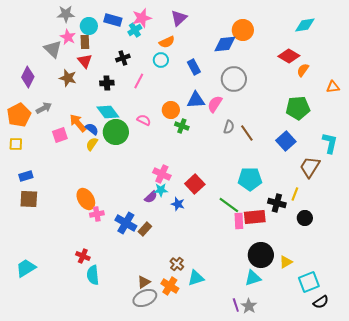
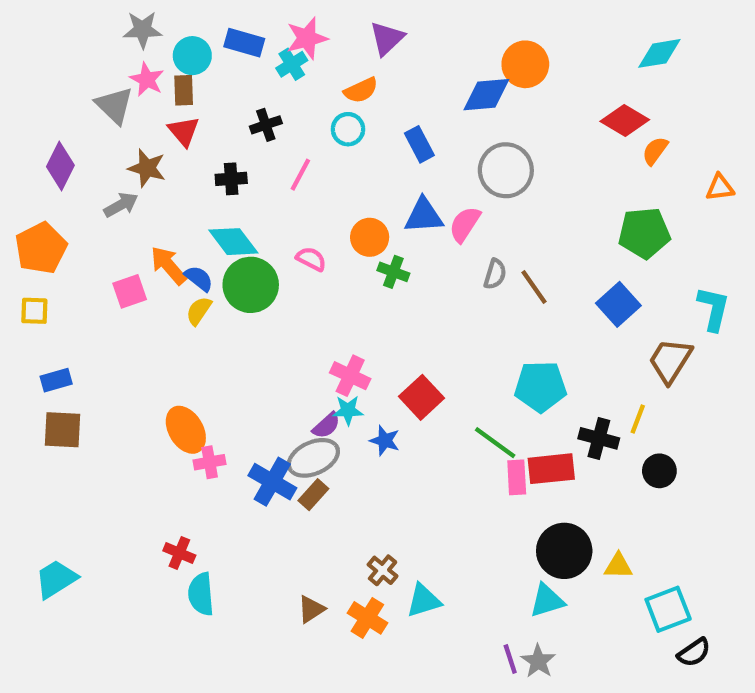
gray arrow: (44, 108) -> (121, 205), moved
yellow triangle: (286, 262) -> (618, 566), turned 32
gray ellipse: (145, 298) -> (313, 458), moved

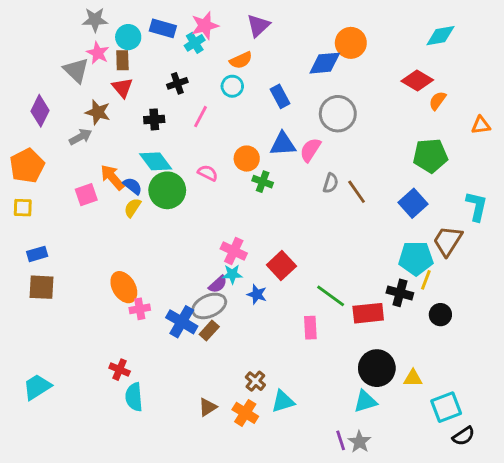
cyan pentagon: (540, 387) -> (416, 258), moved
pink rectangle: (517, 477) -> (310, 328), moved

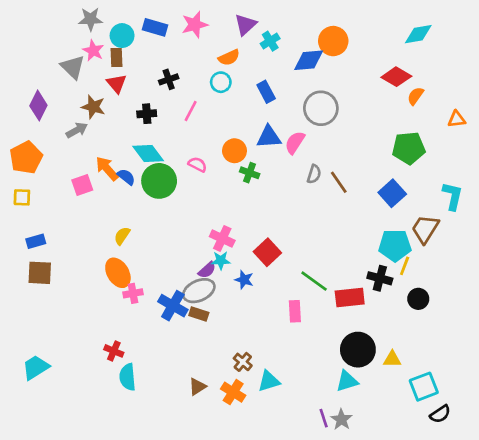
cyan cross: (195, 43) -> (270, 41), moved
yellow semicircle: (133, 208) -> (122, 236), moved
brown rectangle: (209, 331) -> (199, 314), turned 66

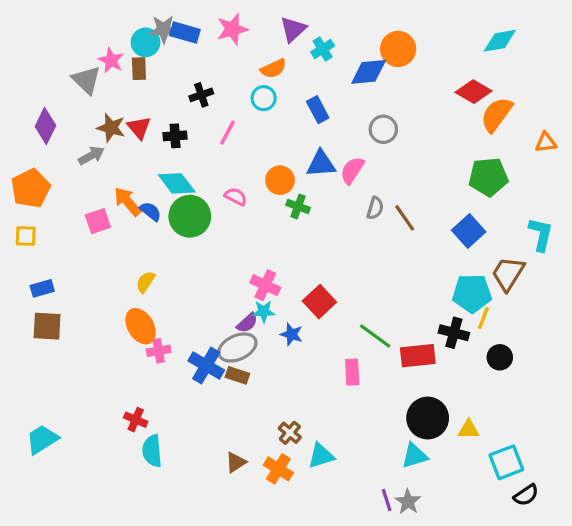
gray star: (91, 19) -> (164, 29), moved
red triangle: (117, 84) -> (139, 128), moved
orange semicircle: (416, 96) -> (497, 115), size x1.6
gray circle: (321, 108) -> (383, 129), size x0.7

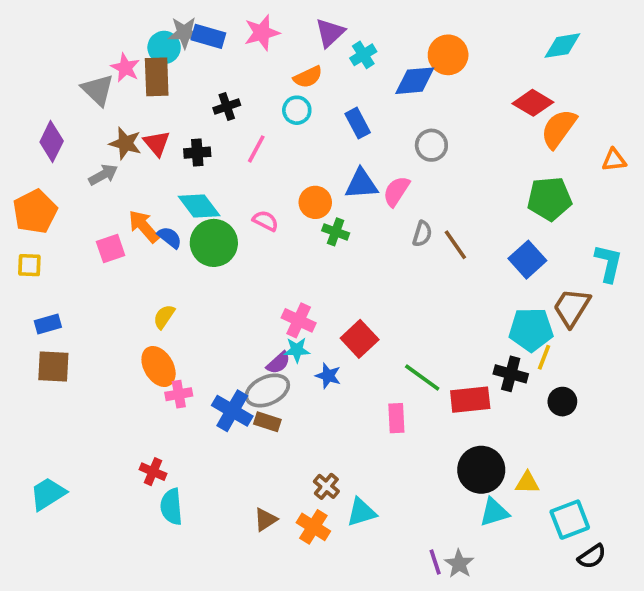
brown rectangle: (139, 69) -> (157, 77), size x1.5
cyan triangle: (415, 456) -> (494, 512), moved

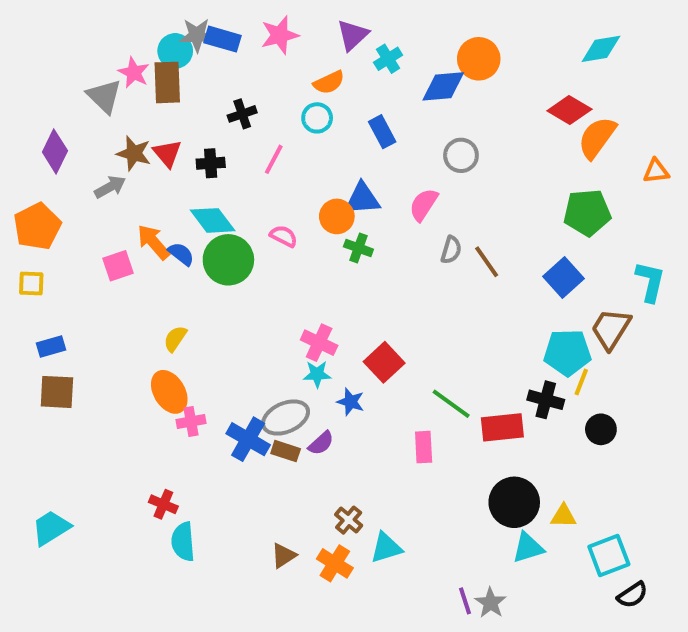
blue triangle: (361, 184) -> (362, 199), moved
purple semicircle: (278, 363) -> (321, 443), moved

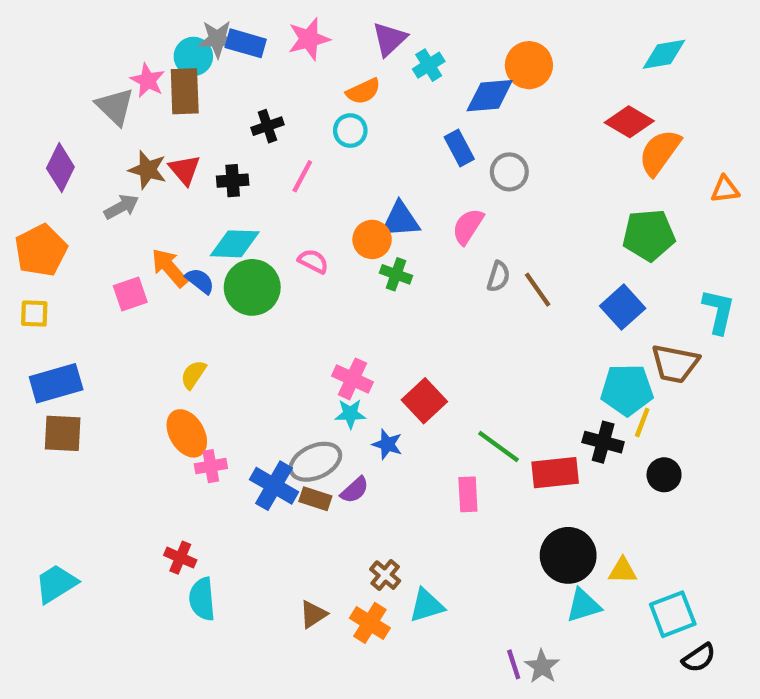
blue rectangle: (382, 132) -> (459, 148), moved
cyan diamond: (213, 220) -> (235, 244), turned -51
brown trapezoid: (611, 329) -> (675, 364), turned -111
blue rectangle: (51, 347) -> (56, 383), size x1.6

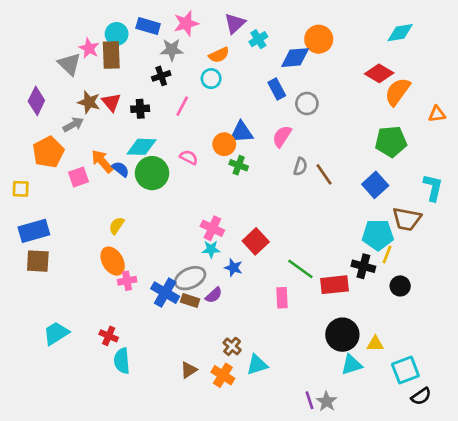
gray star: (217, 39) -> (172, 50), moved
orange pentagon: (41, 250) -> (48, 152), moved
cyan trapezoid: (56, 584) -> (56, 333), moved

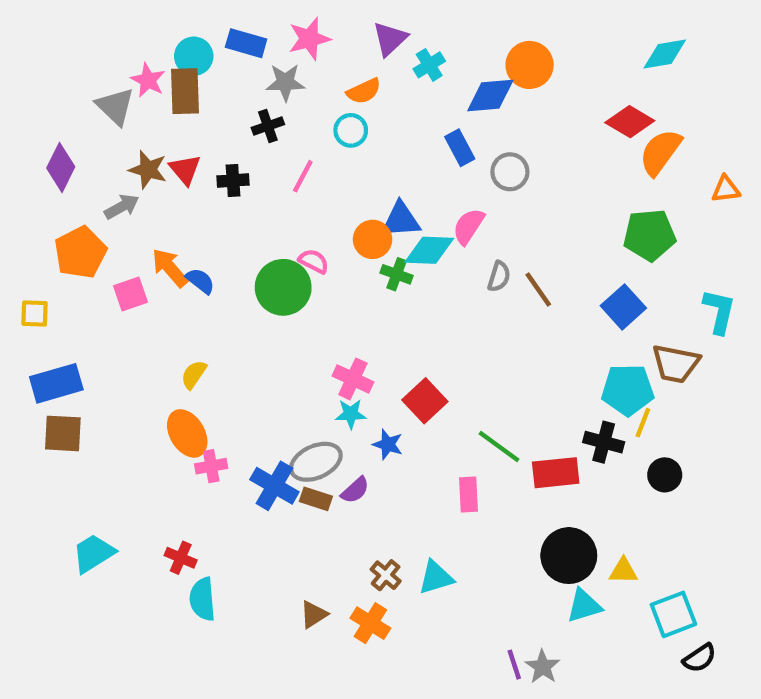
cyan diamond: (141, 147) -> (429, 250), moved
green circle: (152, 173) -> (283, 287), moved
cyan triangle: (257, 365) -> (436, 577), moved

